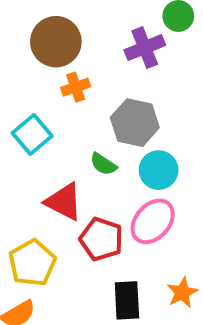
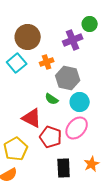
orange cross: (76, 87) -> (47, 62), moved
cyan square: (32, 134) -> (17, 63), moved

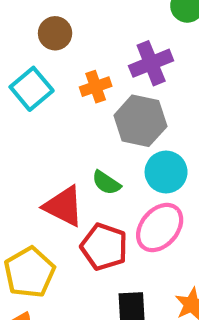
brown circle: (28, 37) -> (55, 33), size x0.6
purple cross: (73, 40) -> (151, 63), moved
green semicircle: (52, 99) -> (106, 183), moved

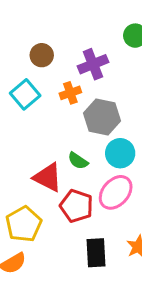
purple cross: (151, 63) -> (93, 64), moved

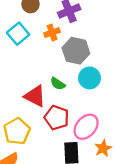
pink ellipse: (116, 192) -> (86, 127), moved

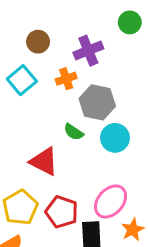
green semicircle: (58, 84) -> (74, 132), moved
red pentagon: (57, 118) -> (62, 212), moved

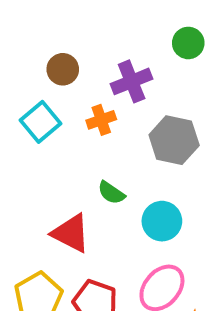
gray hexagon: (97, 102) -> (174, 140), moved
cyan circle: (115, 138) -> (162, 221), moved

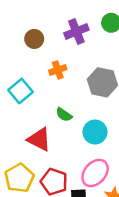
purple cross: (132, 81) -> (76, 31), moved
cyan square: (40, 122) -> (21, 91), moved

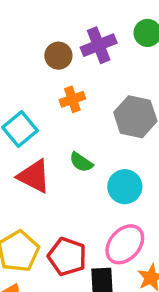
brown circle: (34, 39) -> (58, 56), moved
red triangle: (39, 139) -> (34, 176), moved

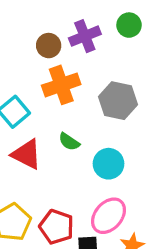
orange cross: (72, 99) -> (61, 85), size x1.6

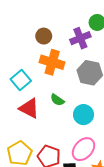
purple cross: (85, 36) -> (80, 38), moved
orange cross: (61, 85) -> (52, 62), turned 35

